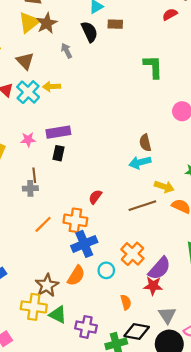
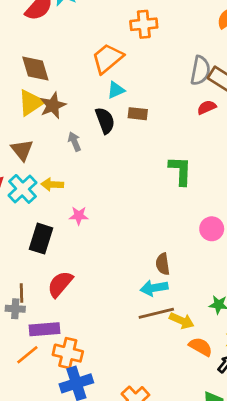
purple rectangle: (58, 132) -> (45, 329), moved
pink star: (28, 140) -> (79, 216), moved
black rectangle: (58, 153) -> (41, 239), moved, size x1.5
red semicircle: (95, 197) -> (60, 284), moved, size x1.5
brown line: (142, 206) -> (156, 313), moved

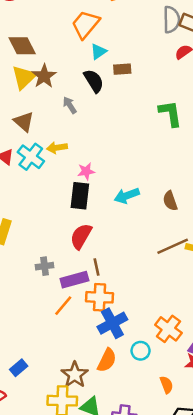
black rectangle: (41, 239) -> (80, 196), moved
cyan arrow: (154, 288) -> (127, 196), moved
brown line: (21, 293) -> (97, 267), moved

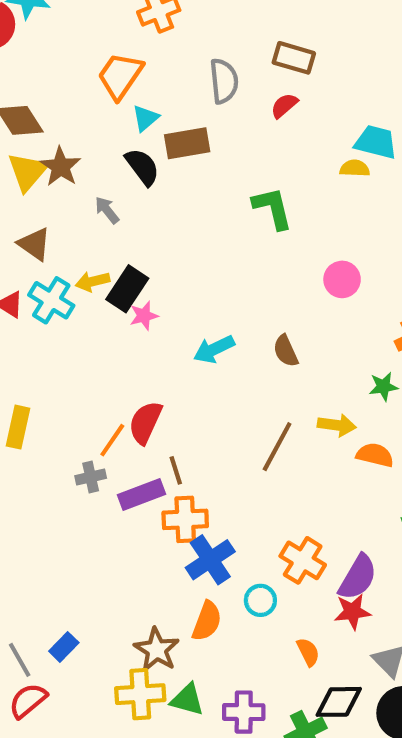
gray semicircle: (171, 20) -> (224, 81), moved
brown rectangle: (122, 69) -> (187, 143), size x1.5
black rectangle: (80, 196) -> (127, 289), moved, turned 32
brown line: (173, 246) -> (277, 447), moved, turned -32
orange line: (63, 306) -> (112, 440), moved

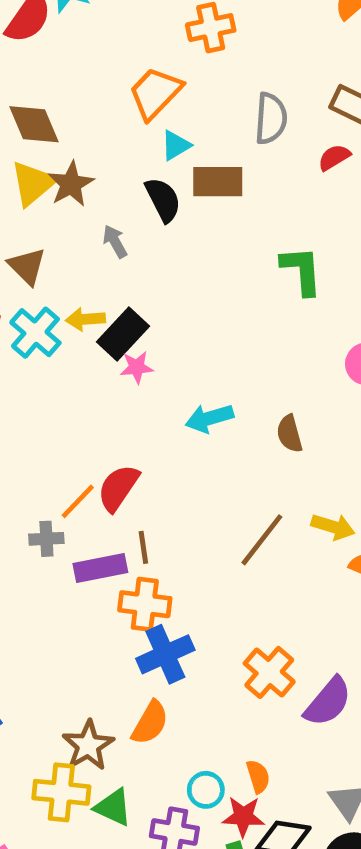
cyan circle: (260, 600) -> (206, 790), moved
red star: (352, 612) -> (243, 817), moved

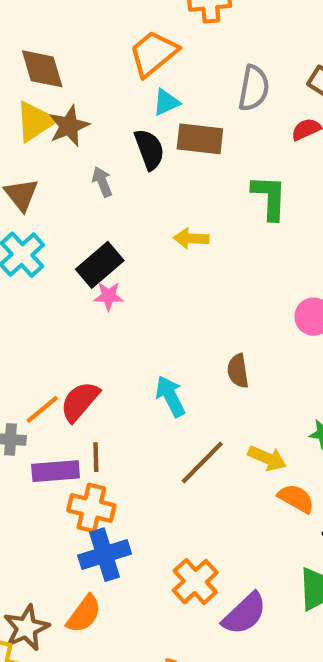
green L-shape: (302, 270) -> (269, 197), moved
yellow arrow: (85, 319) -> (191, 238), moved
cyan arrow: (209, 418) -> (170, 396), moved, turned 72

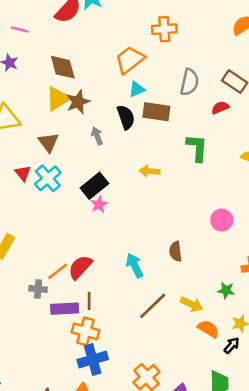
pink star: (109, 296) -> (99, 205), turned -30

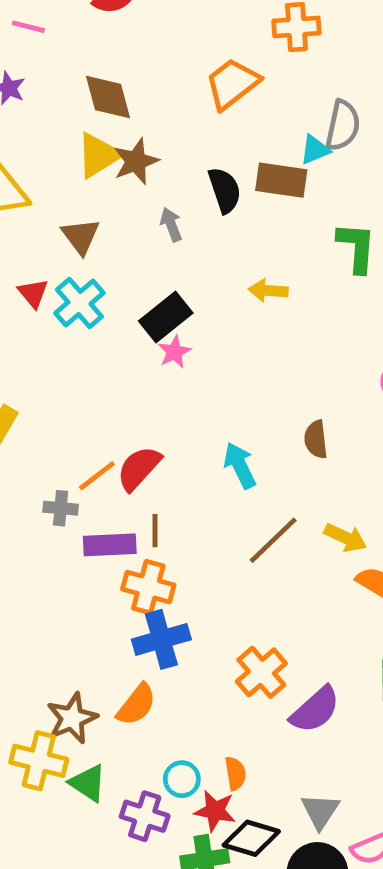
cyan triangle: (137, 89) -> (315, 150), moved

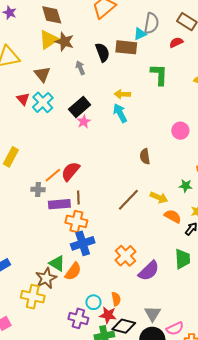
brown star: (136, 161) -> (64, 42), turned -30
cyan arrow: (240, 465) -> (120, 113), moved
green triangle: (88, 783) -> (57, 263), moved

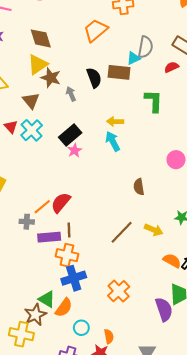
brown star: (64, 42) -> (51, 78), moved
orange semicircle: (173, 216) -> (172, 261), moved
purple semicircle: (149, 271) -> (164, 309), moved, turned -65
cyan circle: (93, 302) -> (81, 328), moved

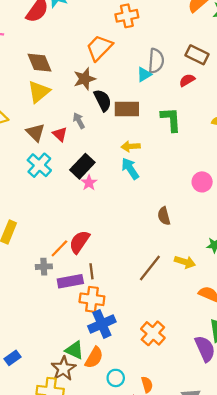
brown rectangle: (119, 72) -> (127, 109), moved
brown star: (51, 78) -> (85, 79), moved, turned -30
red triangle: (11, 127) -> (60, 134), moved

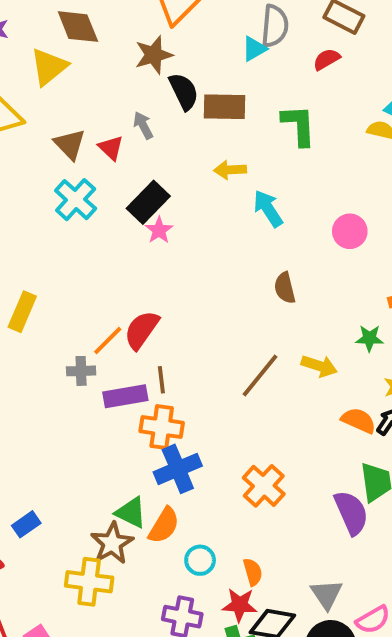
yellow triangle: (39, 92) -> (49, 67), moved
cyan arrow: (130, 169) -> (268, 209), moved

